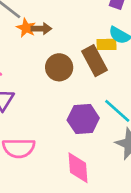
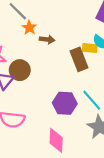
brown arrow: (41, 29) -> (47, 40), moved
brown circle: (59, 67) -> (20, 70), moved

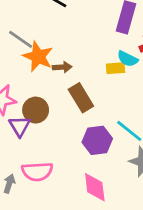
orange star: (29, 28) -> (38, 57), size x1.6
brown rectangle: (79, 59) -> (81, 98), moved

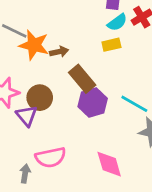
cyan semicircle: (128, 59) -> (117, 22), moved, turned -54
purple hexagon: (97, 140) -> (93, 103), moved

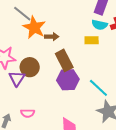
cyan semicircle: (117, 22) -> (100, 25), turned 35
pink semicircle: (51, 157) -> (28, 113), size x0.6

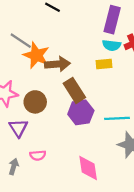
brown arrow: (52, 37) -> (57, 64), size x1.5
purple triangle: (17, 78) -> (18, 128), moved
cyan line: (98, 88) -> (117, 118), turned -40

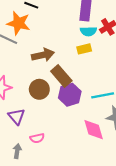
orange star: (36, 55) -> (18, 23), moved
brown circle: (35, 102) -> (39, 89), moved
pink diamond: (88, 168) -> (94, 130), moved

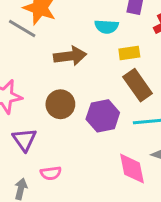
cyan semicircle: (88, 31) -> (106, 27), moved
brown rectangle: (61, 76) -> (138, 85), moved

